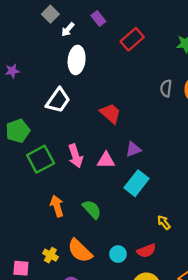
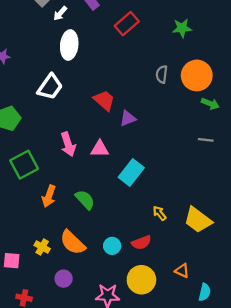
purple triangle: (133, 149) -> (128, 118), moved
green square: (41, 159) -> (24, 165), moved
orange arrow: (57, 206) -> (49, 196), turned -144

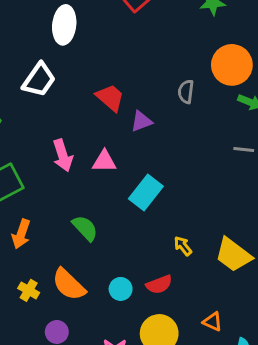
gray semicircle: (162, 74) -> (186, 92), moved
orange arrow: (49, 196) -> (21, 234), moved

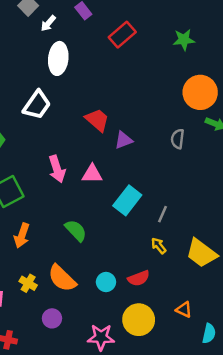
gray semicircle: (186, 92) -> (178, 139), moved
gray line: (244, 149) -> (162, 214), moved, turned -72

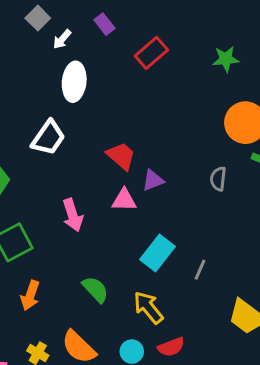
pink triangle: (92, 174) -> (124, 200), moved
yellow arrow: (159, 246) -> (148, 308), moved, size x1.6

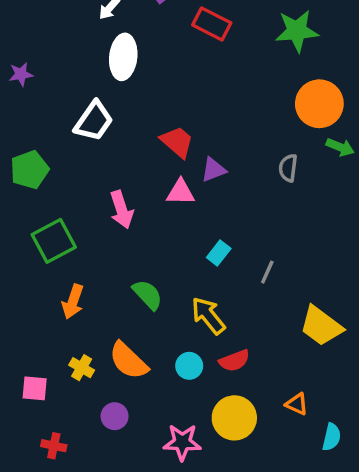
red rectangle: (151, 53) -> (212, 24), turned 68
green star: (226, 59) -> (297, 31), size x1.4
cyan rectangle: (158, 253) -> (219, 253), size x0.6

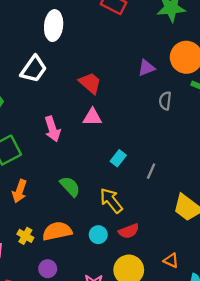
purple triangle: (213, 170) -> (146, 68), moved
orange semicircle: (128, 361) -> (57, 231), turned 124

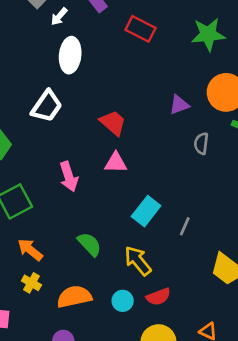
cyan rectangle: (118, 158) -> (146, 211), size x1.5
orange arrow: (20, 191) -> (30, 250), turned 110
yellow cross: (25, 236) -> (31, 283), moved

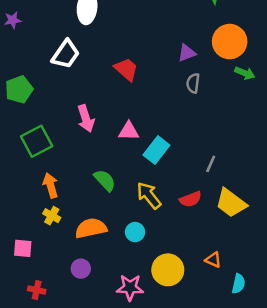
gray semicircle: (201, 143) -> (193, 83), moved
pink triangle: (116, 163) -> (129, 131), moved
gray line: (185, 226) -> (211, 164), moved
orange arrow: (30, 250) -> (51, 185), turned 35
red semicircle: (158, 297) -> (191, 199), moved

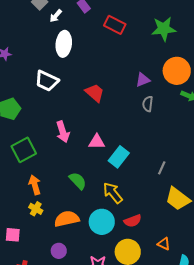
white trapezoid: (66, 54) -> (47, 81), turned 80
red semicircle: (191, 199) -> (133, 221), moved
cyan circle: (135, 232) -> (102, 222), size x1.6

